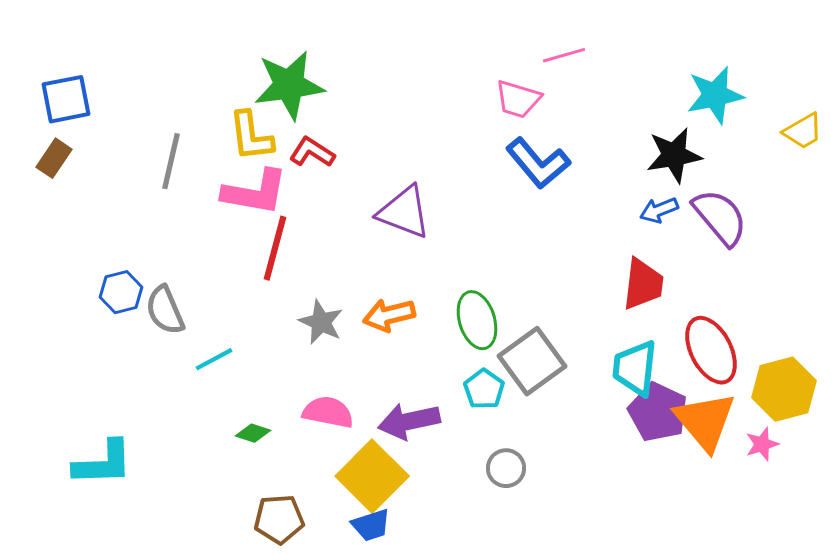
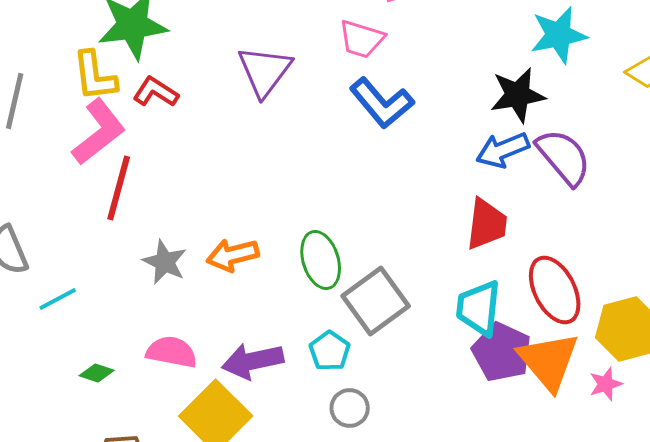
pink L-shape: (255, 192) -> (99, 132), turned -48
blue arrow: (659, 210) -> (503, 150), size x1.4
purple triangle: (404, 212) -> (265, 71), moved, turned 46
cyan pentagon: (484, 389) -> (330, 351), moved

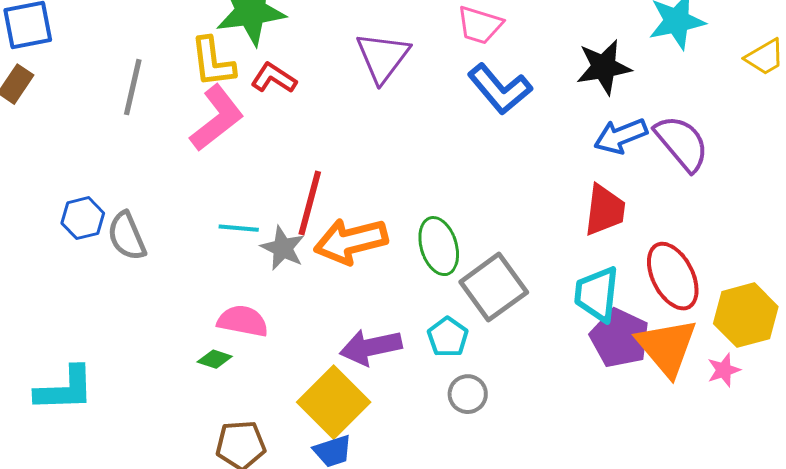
black star: (518, 95) -> (604, 67), moved
red line: (119, 188) -> (310, 203), moved
orange arrow: (233, 255) -> (351, 241), size x1.4
cyan line: (58, 299) -> (239, 228), moved, turned 33
pink semicircle: (172, 352) -> (243, 321), moved

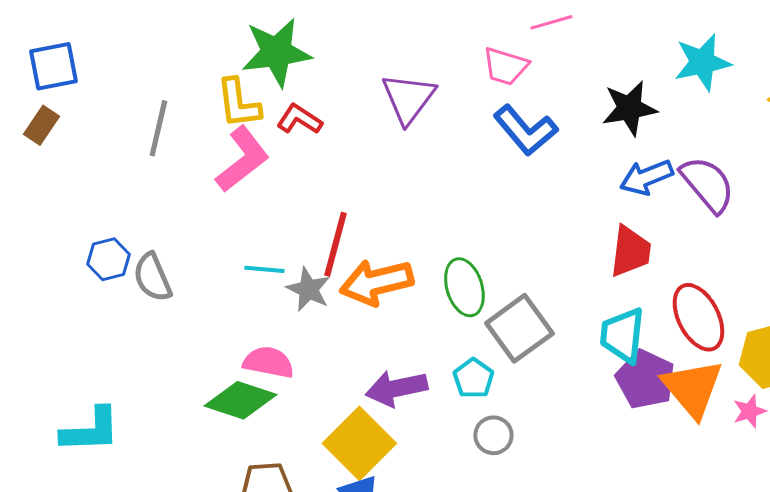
green diamond: (215, 359) -> (240, 400), size x2.0

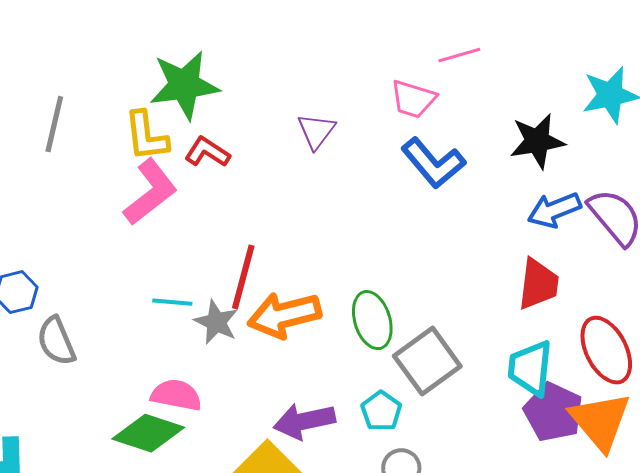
purple triangle: (408, 98) -> (316, 131), size x0.7
gray line: (158, 128) -> (54, 124), moved
gray semicircle: (152, 277) -> (56, 341), moved

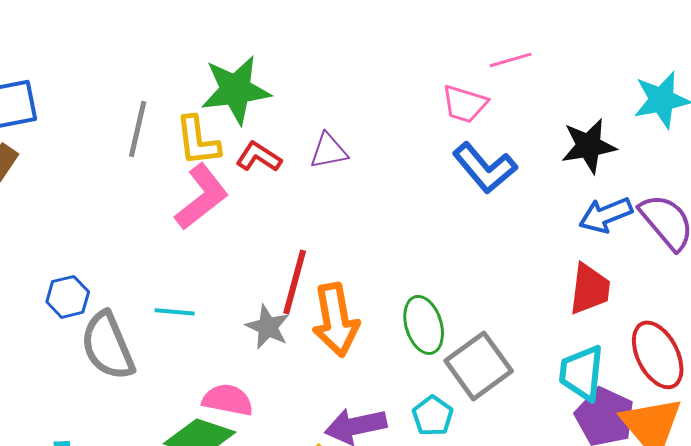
gray line: (54, 124) -> (138, 129), moved
purple triangle: (316, 131) -> (329, 151), moved, turned 42
cyan line: (172, 302) -> (175, 312), moved
orange arrow: (284, 315) -> (336, 320), turned -86
gray semicircle: (56, 341) -> (108, 346), size x1.4

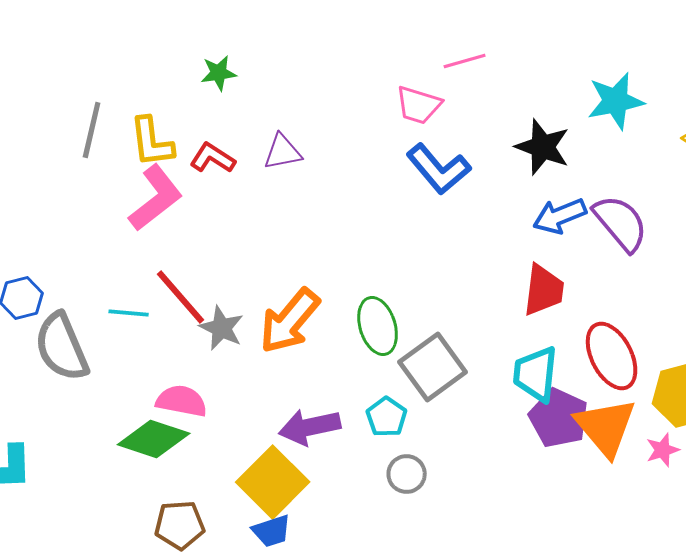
green star: (236, 90) -> (219, 73), moved, size x0.5
black star: (589, 146) -> (543, 147), turned 30
red line: (295, 282) -> (181, 297), moved, turned -56
orange arrow: (336, 320) -> (290, 321), turned 50

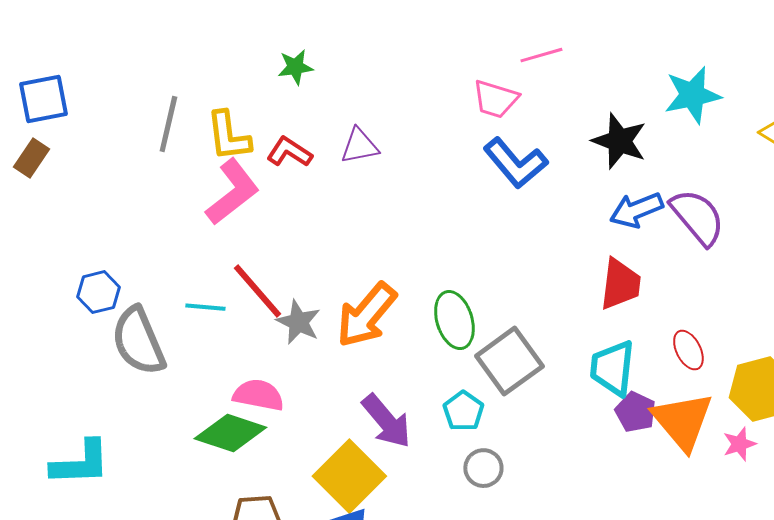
red ellipse: (612, 356) -> (688, 350), size x0.6
purple pentagon: (559, 418) -> (635, 412), size x0.7
purple arrow: (310, 427) -> (386, 421), turned -118

